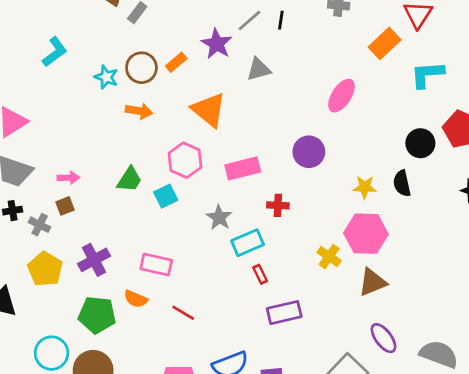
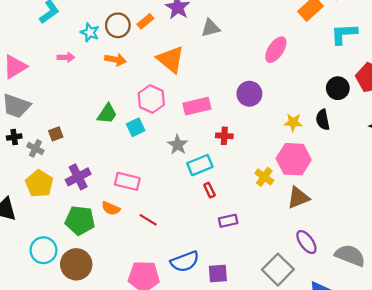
pink arrow: (68, 178) -> (66, 57), moved
purple rectangle: (284, 313) -> (228, 221), size x0.7

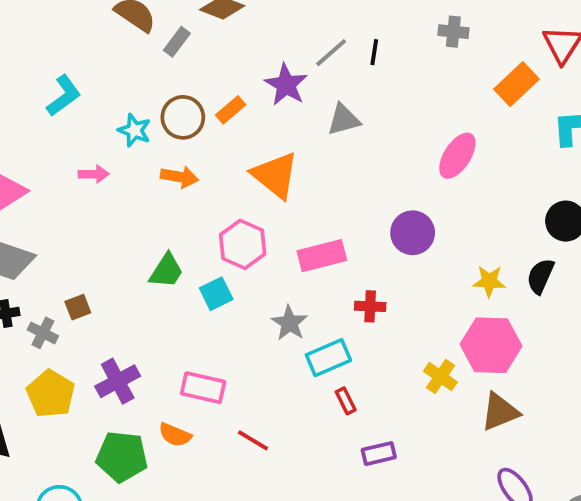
black semicircle: (323, 120) -> (540, 276), turned 36
red line: (148, 220) -> (253, 440), moved

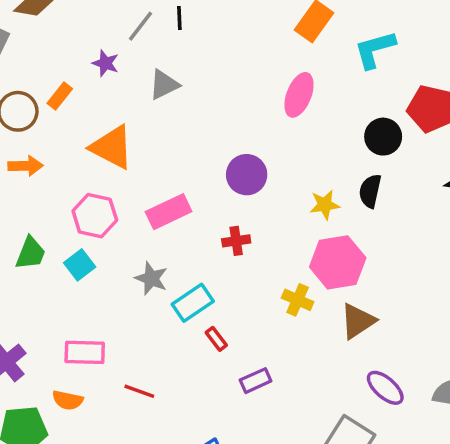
purple star: (286, 85) -> (105, 63), size x0.7
pink ellipse: (457, 156) -> (299, 95), moved
red cross: (370, 306) -> (236, 241), moved

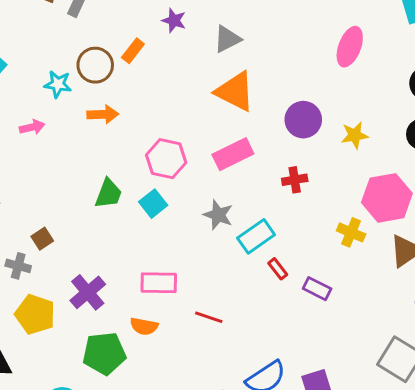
orange triangle: (112, 147) -> (235, 91), moved
yellow star: (325, 205) -> (355, 135), moved
purple rectangle: (256, 381) -> (317, 289), moved, turned 52

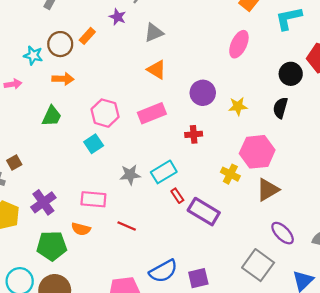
orange triangle: (235, 91) -> (157, 70), size x0.7
green trapezoid: (108, 194) -> (52, 116), moved
gray star: (218, 215) -> (130, 175), moved, turned -30
purple rectangle: (317, 289) -> (204, 212), size x1.6

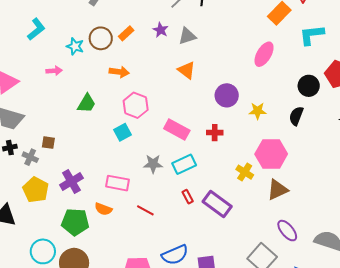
purple star: (118, 17) -> (161, 30), moved
orange arrow: (63, 79) -> (119, 72), moved
pink rectangle: (152, 113) -> (177, 130), moved, turned 45
brown square: (14, 163) -> (48, 143), turned 32
red rectangle: (177, 196) -> (188, 197), moved

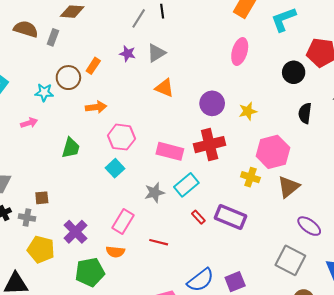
black semicircle: (296, 116) -> (305, 113), moved
red cross: (215, 133) -> (210, 145), size x1.8
pink rectangle: (117, 183) -> (123, 221), turned -55

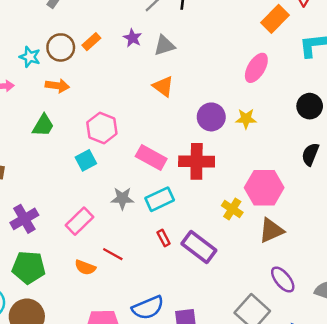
orange arrow: (96, 107) -> (57, 86), moved
yellow star: (248, 111) -> (246, 119), moved
orange semicircle: (115, 252) -> (85, 267), moved

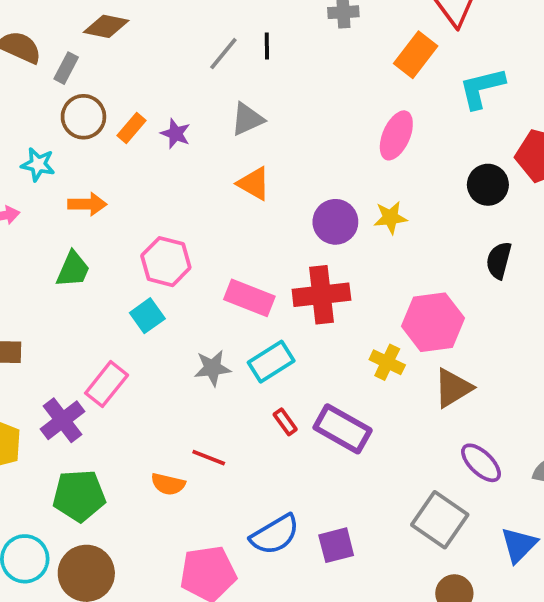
purple star: (133, 38) -> (176, 134), moved
brown circle: (61, 47) -> (83, 117), moved
pink rectangle: (80, 221) -> (107, 384), moved

